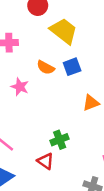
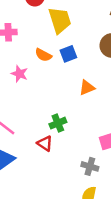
yellow trapezoid: (64, 31) -> (60, 20), turned 36

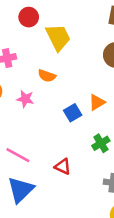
blue square: (68, 54) -> (73, 113), moved
green cross: (58, 123) -> (101, 143), moved

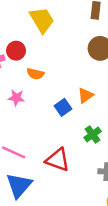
red circle: (29, 17) -> (16, 51), moved
yellow trapezoid: (58, 37) -> (42, 20), moved
red triangle: (63, 166) -> (58, 160), size x1.5

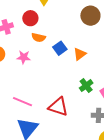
red circle: (16, 51) -> (30, 18), moved
blue square: (63, 107) -> (60, 48), moved

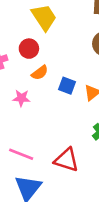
orange semicircle: (39, 37) -> (40, 73), turned -48
blue square: (60, 48) -> (67, 86), turned -32

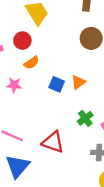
blue square: (67, 86) -> (57, 84), moved

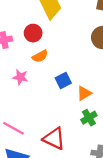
orange triangle: (78, 82) -> (84, 93), moved
blue square: (57, 84) -> (63, 81), turned 35

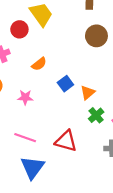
red circle: (33, 33) -> (19, 29), moved
pink star: (20, 77) -> (25, 97), moved

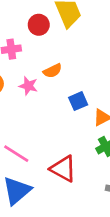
pink star: (25, 97) -> (28, 86), moved

